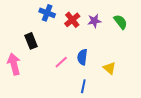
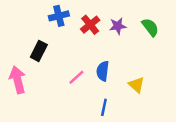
blue cross: (47, 13) -> (59, 16), turned -35
black rectangle: (31, 41) -> (39, 51), turned 49

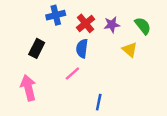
blue semicircle: (103, 71) -> (82, 48), moved
pink arrow: (18, 80) -> (28, 88), moved
yellow triangle: (136, 85) -> (130, 50), moved

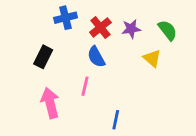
blue semicircle: (82, 48) -> (96, 57), turned -36
pink line: (72, 73) -> (85, 86), turned -35
pink arrow: (28, 88) -> (50, 103), moved

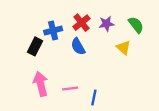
blue cross: (65, 18) -> (53, 31), moved
pink line: (85, 86) -> (70, 88), moved, turned 70

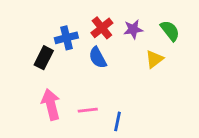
yellow triangle: (123, 48) -> (154, 59), turned 42

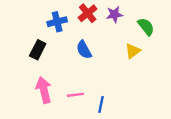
red cross: (102, 28) -> (88, 13), moved
purple star: (133, 29) -> (114, 14), moved
blue cross: (66, 38) -> (57, 22), moved

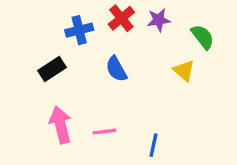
black rectangle: (38, 50) -> (52, 69), turned 30
yellow triangle: (133, 51) -> (184, 71), turned -42
blue line: (101, 105) -> (154, 145), moved

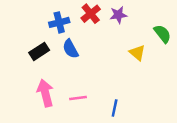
green semicircle: (203, 37) -> (162, 34), moved
blue semicircle: (116, 69) -> (71, 49), moved

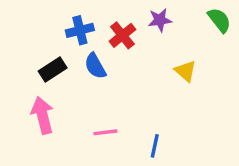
red cross: (91, 14) -> (122, 35), moved
green semicircle: (162, 34) -> (219, 20), moved
pink arrow: (45, 93) -> (42, 115), moved

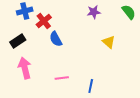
blue cross: (80, 30) -> (25, 11), moved
red cross: (122, 35) -> (44, 21), moved
black rectangle: (53, 69) -> (18, 41), moved

